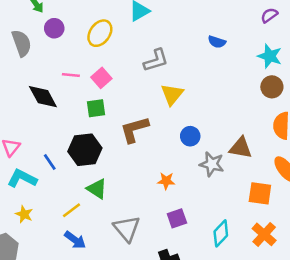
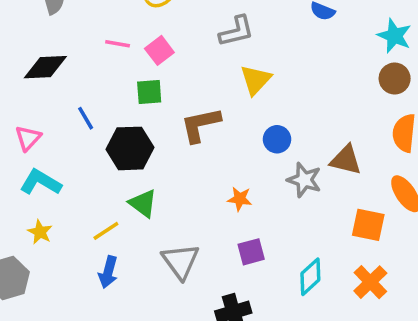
black diamond: (43, 97) -> (45, 67), moved, turned -68
blue line: (50, 162) -> (86, 118), moved
blue arrow: (75, 240) -> (108, 272), turned 65

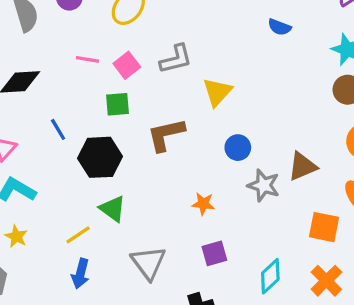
gray L-shape: (237, 31) -> (176, 59), moved
brown triangle: (346, 160) -> (302, 166), turned -36

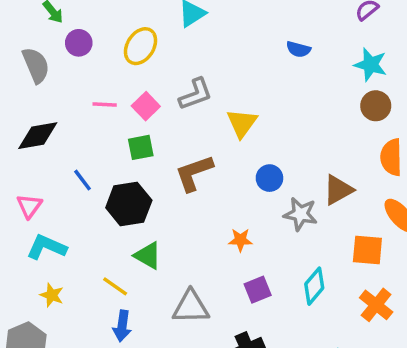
yellow line: (78, 235) -> (115, 286), turned 75
gray triangle: (148, 263) -> (191, 307), turned -48
cyan diamond: (270, 276) -> (314, 286), moved

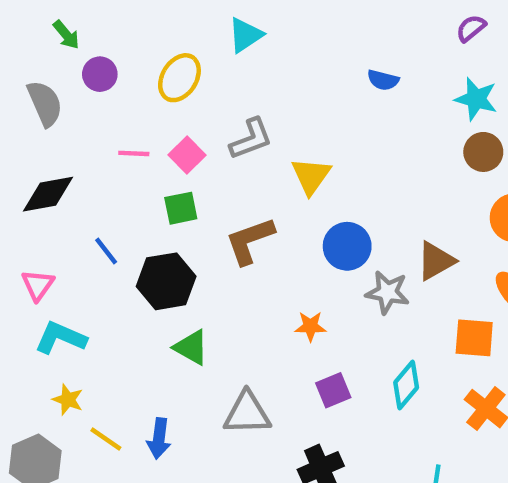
blue circle: (269, 178) -> (347, 246), size x1.4
yellow line: (115, 286) -> (106, 439), moved

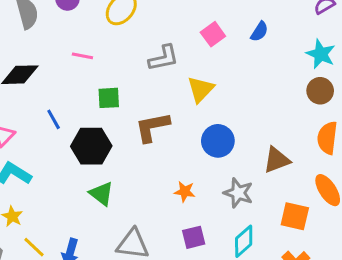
blue semicircle: (383, 80) -> (259, 32), turned -80
pink square: (187, 155) -> (213, 34), moved
gray star: (387, 292) -> (238, 193), moved

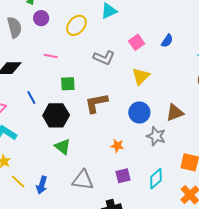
gray L-shape: (164, 58) -> (104, 58), turned 35
yellow triangle: (201, 89) -> (141, 76), moved
brown triangle: (277, 160) -> (175, 113), moved
gray star: (238, 193) -> (156, 136), moved

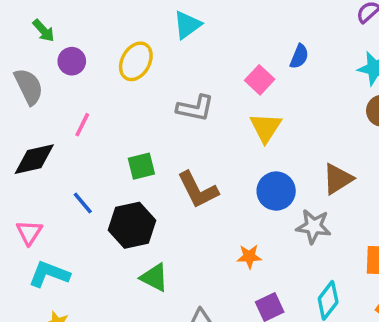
pink square: (137, 42) -> (260, 80), moved
pink line: (51, 56) -> (82, 125), moved, turned -64
brown L-shape: (96, 103) -> (198, 190), turned -95

